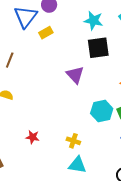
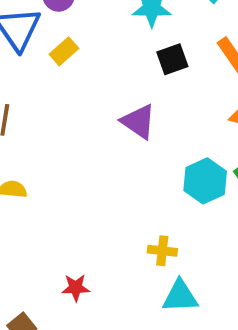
black square: (98, 48) -> (172, 59), size x0.7
red star: (33, 137) -> (76, 288), moved

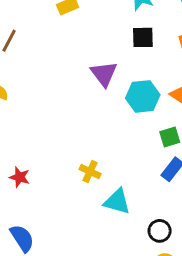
cyan hexagon: (205, 181) -> (143, 96), moved
cyan triangle: (180, 296) -> (117, 202), moved

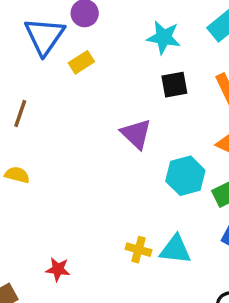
cyan hexagon: (143, 96) -> (185, 176), moved
cyan triangle: (117, 202) -> (175, 249), moved

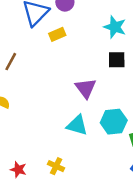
cyan triangle: (175, 249) -> (77, 125), moved
yellow cross: (138, 250) -> (56, 166), moved

